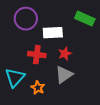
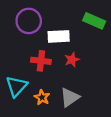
gray triangle: (64, 75) -> (70, 97), moved

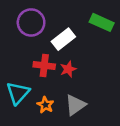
white rectangle: (59, 36) -> (63, 39), turned -35
red star: (72, 60) -> (68, 69), moved

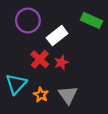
red cross: (44, 65) -> (40, 59), turned 36
gray triangle: (75, 105) -> (68, 95), turned -30

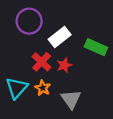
green rectangle: (92, 20) -> (96, 47), moved
orange star: (41, 95) -> (43, 88), moved

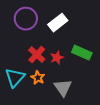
white rectangle: (60, 37) -> (58, 23), moved
green rectangle: (96, 47) -> (82, 53), moved

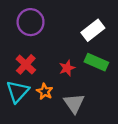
white rectangle: (58, 23) -> (93, 30), moved
red cross: (37, 55) -> (26, 64), moved

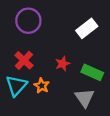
green rectangle: (96, 62) -> (92, 72), moved
gray triangle: (74, 103) -> (85, 98), moved

